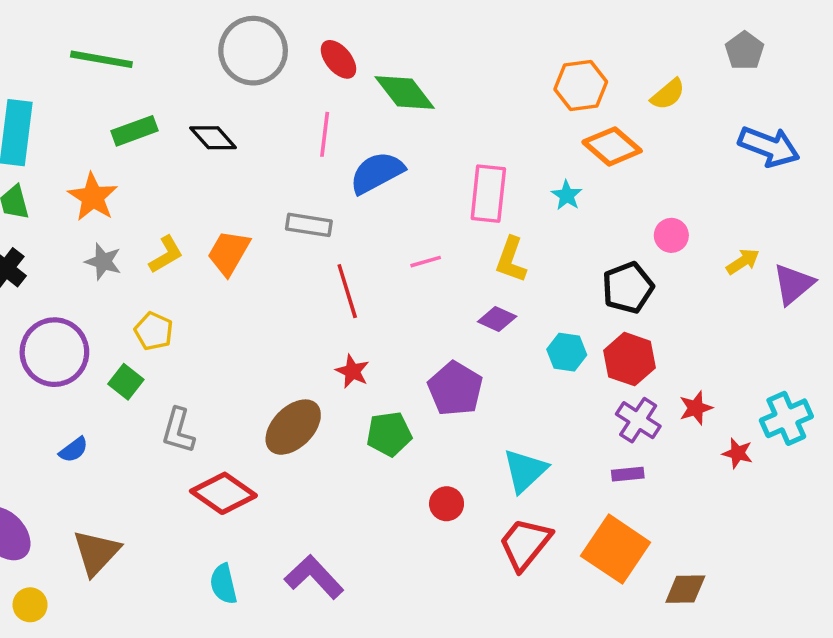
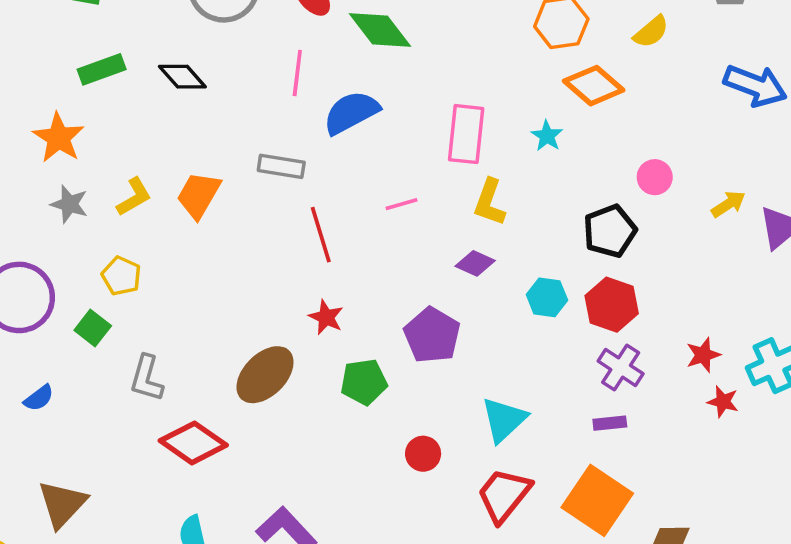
red star: (696, 408) -> (703, 355), moved

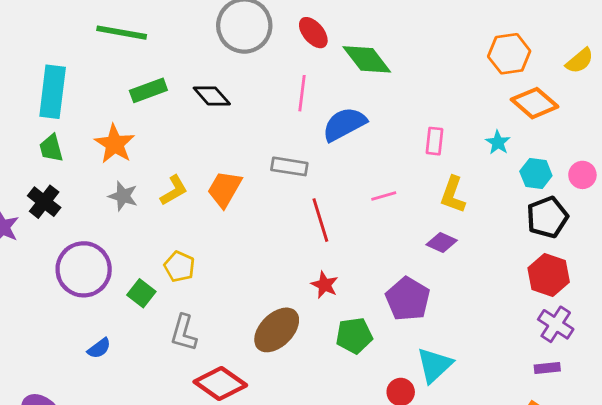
pink rectangle: (466, 134) -> (434, 141), size x0.6
yellow pentagon: (121, 276) -> (179, 267), moved
cyan hexagon: (547, 297) -> (536, 174), moved
cyan triangle: (504, 420) -> (434, 365), moved

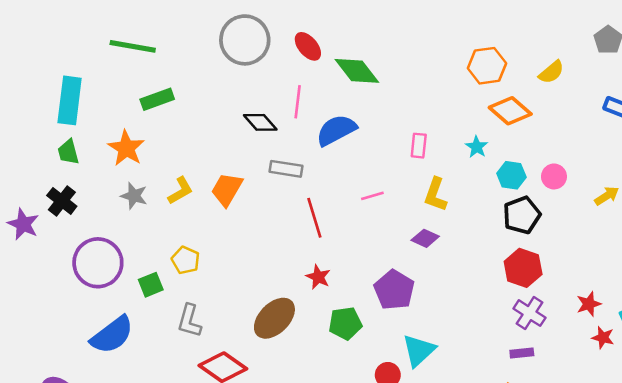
black diamond: (212, 96) -> (260, 122), moved
green square: (141, 293) -> (151, 285), turned 30
blue semicircle: (99, 348) -> (112, 335), size x2.0

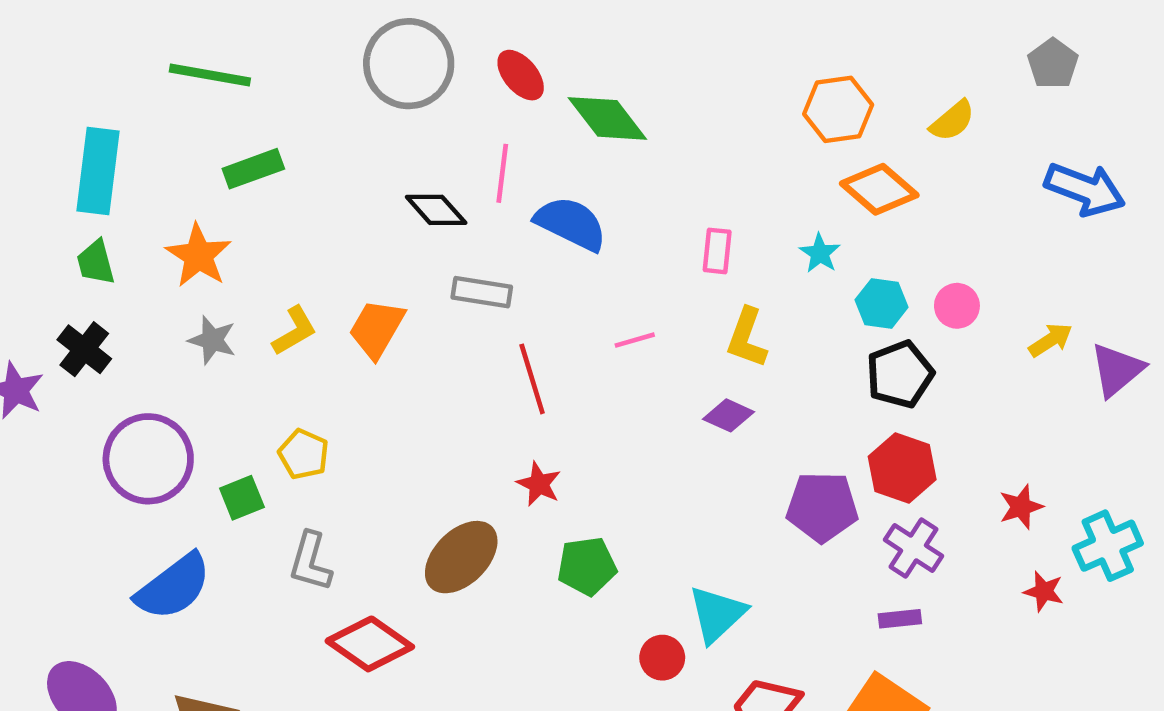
blue semicircle: (336, 130) -> (571, 224), turned 54
purple pentagon: (394, 290) -> (822, 507), moved, turned -30
red star: (589, 304) -> (1021, 507), moved

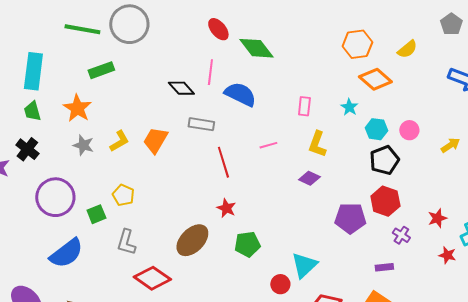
gray circle: (409, 64) -> (129, 24), moved
purple cross: (914, 548) -> (401, 235), moved, size x0.7

